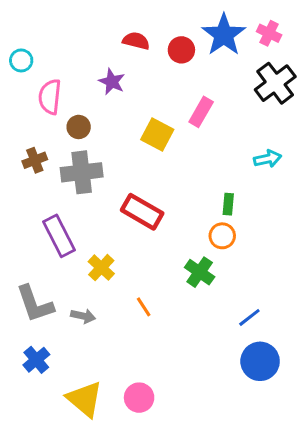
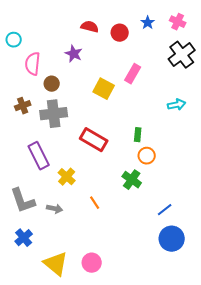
blue star: (224, 35) -> (148, 23), size x0.5
green rectangle: (228, 204) -> (138, 135), moved

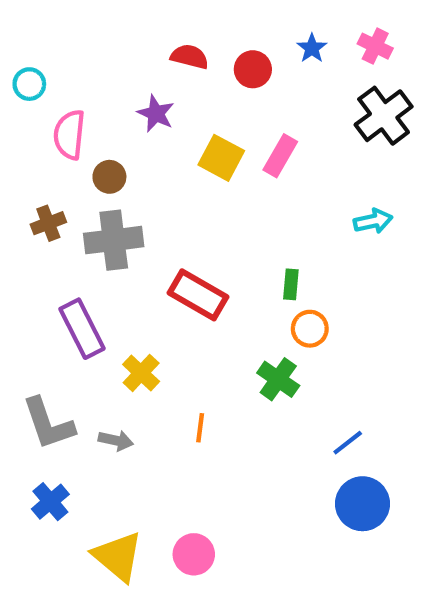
yellow square: (104, 89) -> (221, 158), moved
orange line: (95, 203) -> (200, 428), turned 40

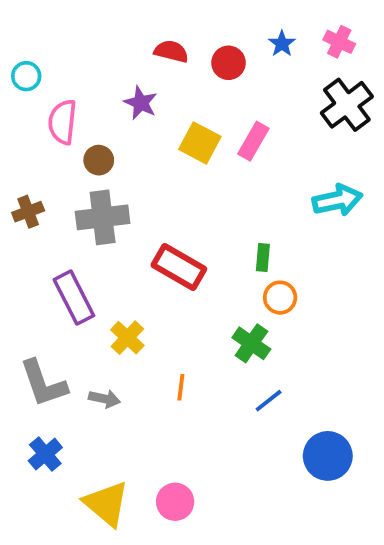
cyan arrow: (373, 221) -> (337, 200), size x1.4
brown cross: (48, 223) -> (28, 212), moved
blue line: (348, 443) -> (269, 401), moved

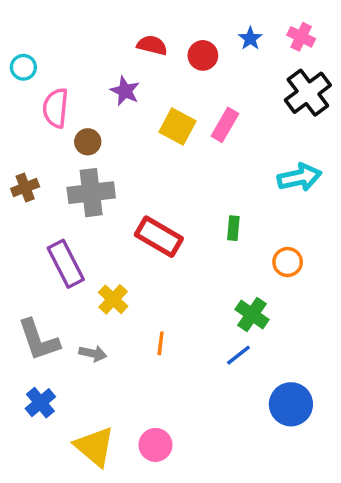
orange circle: (280, 298) -> (288, 262), moved
green cross: (251, 343) -> (252, 315), moved

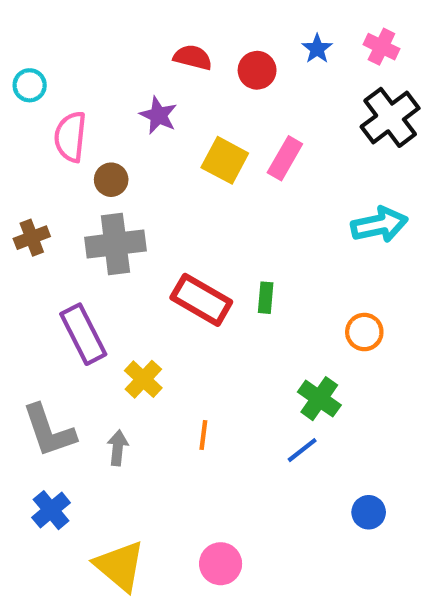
green rectangle: (233, 228) -> (266, 298), moved
gray arrow: (93, 353) -> (118, 448), turned -96
blue circle: (291, 404) -> (369, 512), size x0.6
pink circle: (155, 445) -> (221, 564), moved

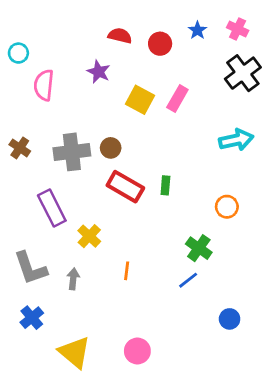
brown circle: (111, 180) -> (111, 148), moved
brown cross: (32, 238) -> (20, 148), turned -35

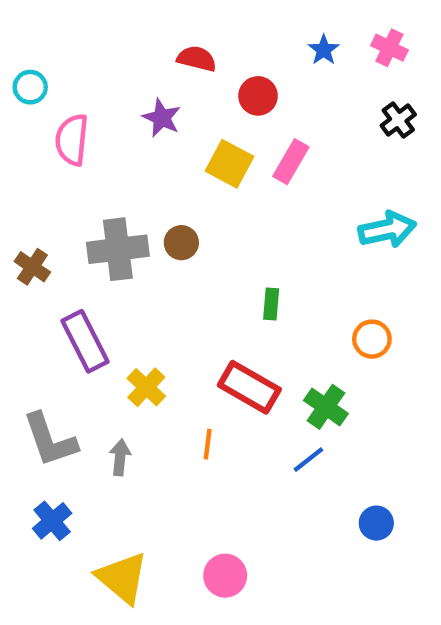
red circle: (160, 44) -> (258, 96), moved
black cross: (243, 73) -> (398, 120), size x0.6
brown cross: (20, 148) -> (32, 267), moved
red rectangle: (125, 187) -> (249, 387), moved

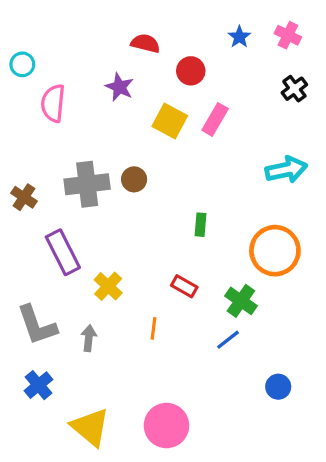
orange circle: (372, 339) -> (275, 251), size x1.8
red rectangle: (249, 387) -> (184, 286), size x0.6
pink circle: (225, 576) -> (166, 426), size x1.4

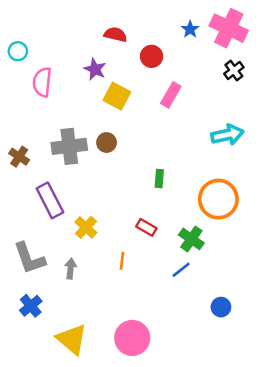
pink cross: (288, 35) -> (229, 28), size x1.8
yellow square: (170, 121) -> (117, 96), moved

